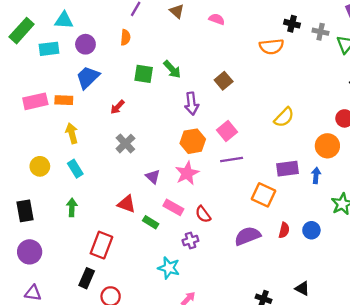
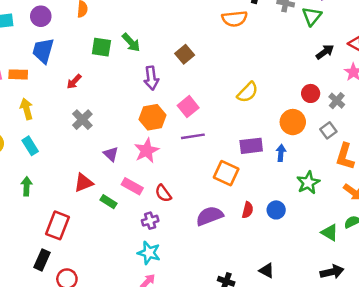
blue trapezoid: (88, 77) -> (43, 51), turned -30
red triangle: (127, 204) -> (84, 183), turned -42
cyan star: (169, 268) -> (149, 253), moved

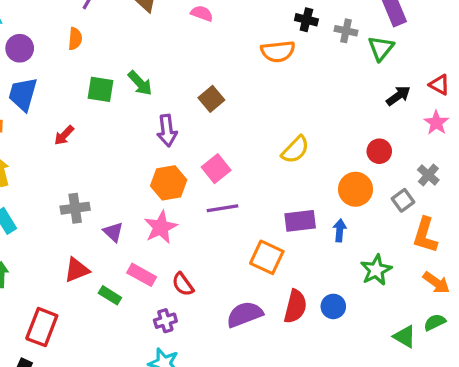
gray cross: (337, 101) -> (428, 175), moved
gray cross: (82, 120) -> (75, 208), moved, turned 36
red semicircle: (248, 210) -> (295, 306), size x1.5

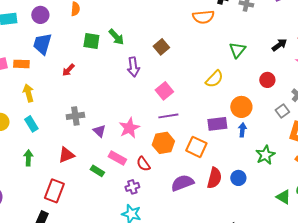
green triangle: (381, 48) -> (237, 50), moved
orange hexagon: (169, 183) -> (163, 143), moved
orange circle: (355, 189) -> (241, 107), moved
red triangle: (77, 270) -> (66, 155), moved

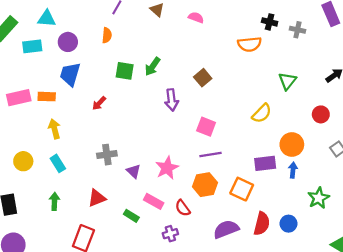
green arrow: (116, 37) -> (153, 66), turned 78
pink square: (164, 91) -> (206, 127), turned -30

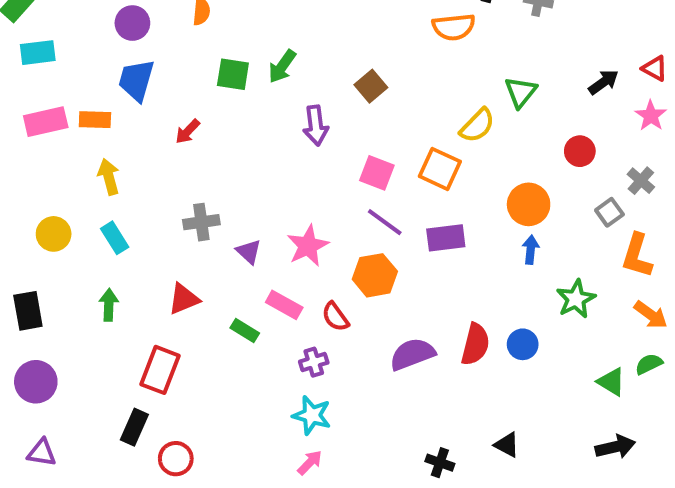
cyan rectangle: (32, 46) -> (38, 53), moved
yellow semicircle: (262, 113) -> (477, 126), moved
purple line: (210, 155) -> (385, 222), turned 45
purple rectangle: (265, 163) -> (446, 238), moved
orange square: (242, 189) -> (440, 169), moved

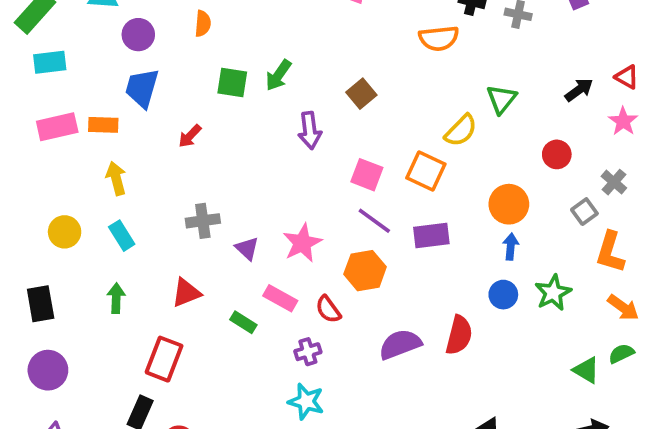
blue circle: (523, 344) -> (503, 295), moved

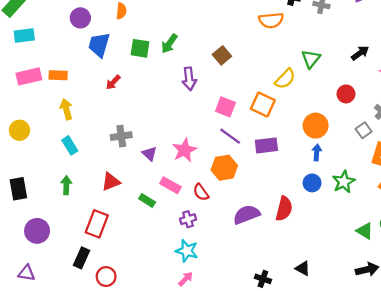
blue trapezoid: (142, 88) -> (99, 45), moved
yellow circle: (65, 232) -> (19, 130), moved
purple circle: (48, 370) -> (37, 231), moved

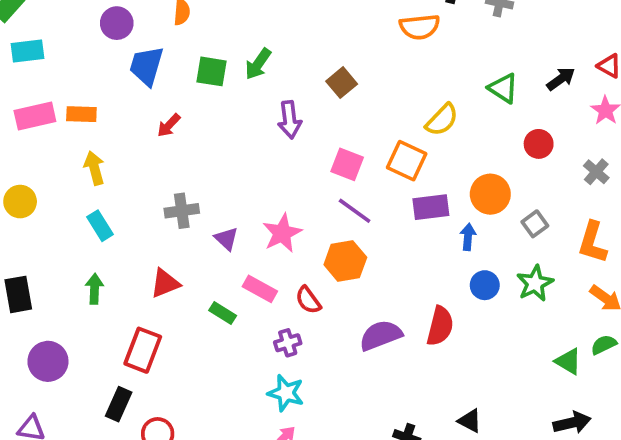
green triangle: (311, 59) -> (503, 88), moved, turned -36
gray square: (364, 130) -> (535, 224), moved
purple rectangle: (266, 145) -> (431, 207), moved
blue arrow: (317, 152) -> (468, 237), moved

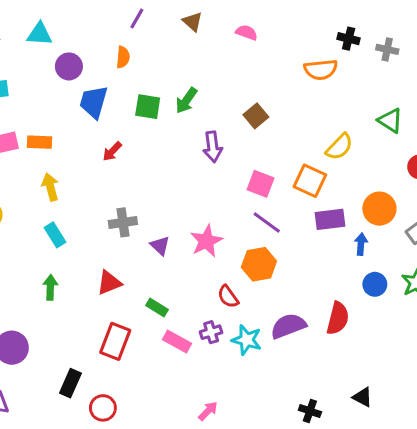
pink rectangle: (260, 289) -> (177, 341), moved
red rectangle: (143, 350) -> (115, 341), moved
cyan star: (286, 393) -> (247, 340), moved

